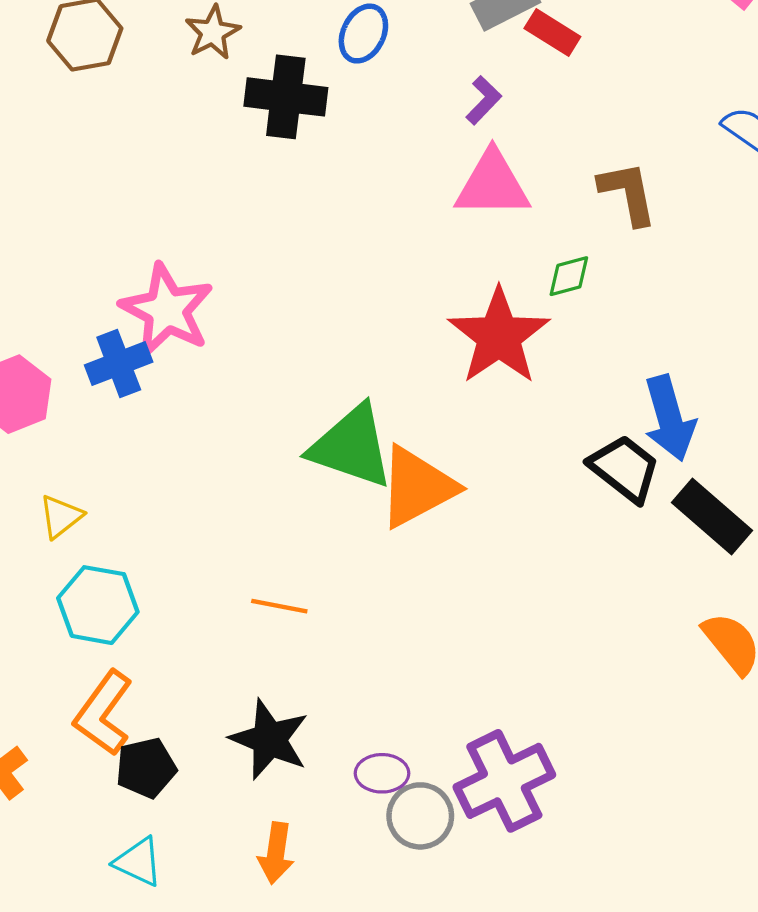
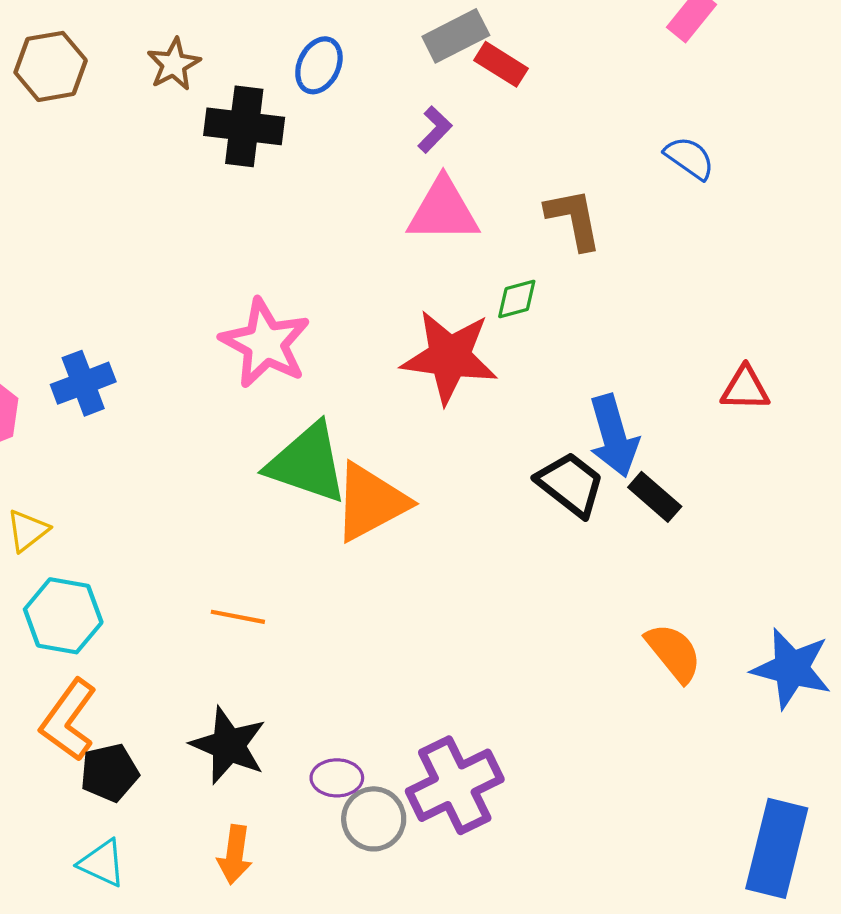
pink star: (167, 310) -> (265, 343), moved
red star: (499, 336) -> (449, 357), turned -30
black rectangle: (712, 517) -> (655, 497), moved, size x0.7

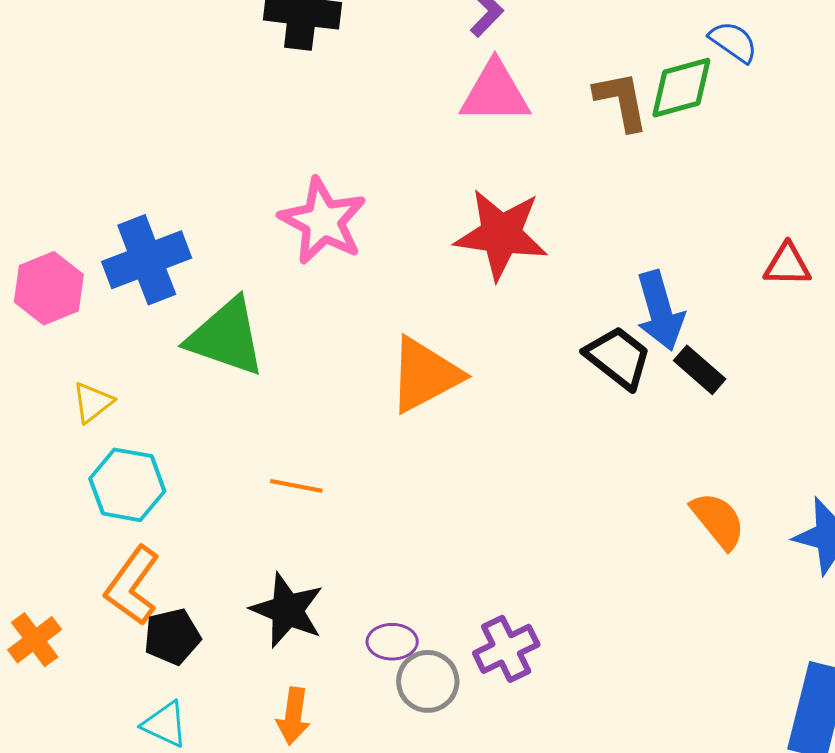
green diamond: (517, 299) -> (681, 88), moved, size x1.6
blue cross: (83, 383) -> (147, 260), size x1.4
green triangle: (307, 463) -> (226, 337), moved
purple cross: (455, 785) -> (506, 649), size x0.7

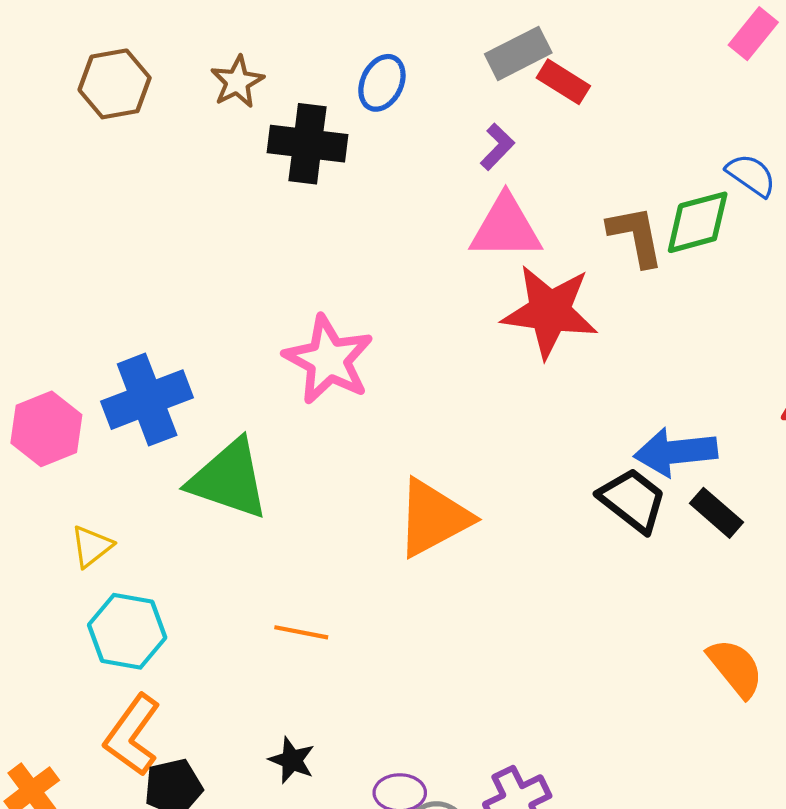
red star: (501, 234) -> (550, 311), moved
blue arrow: (660, 311) -> (676, 452), turned 100
black star: (287, 610) -> (292, 760), size x0.6

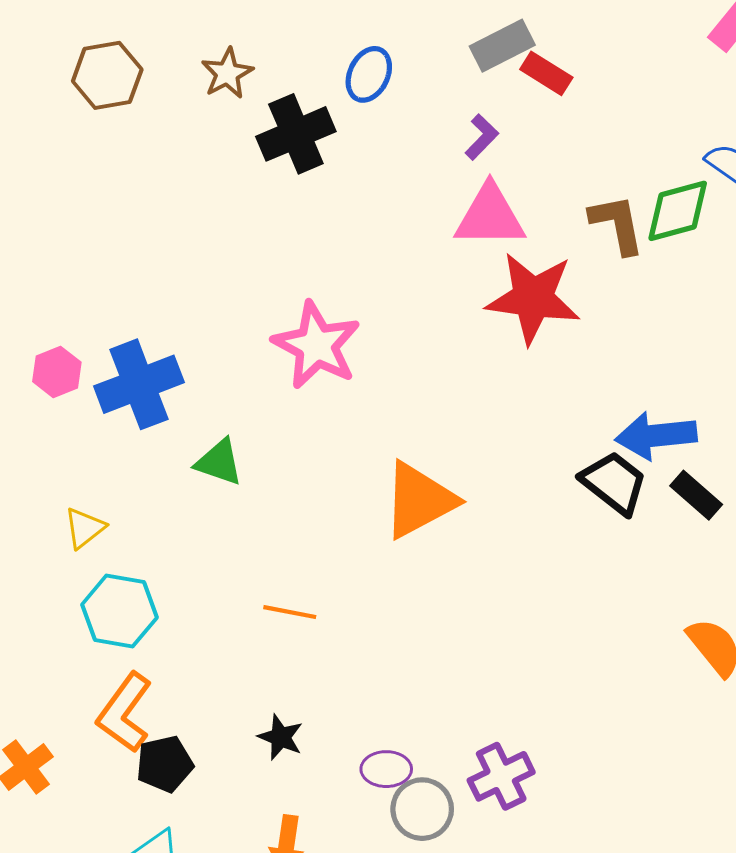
black cross: (307, 144) -> (296, 134), turned -30
pink hexagon: (46, 429) -> (57, 372), moved, size x0.7
green triangle: (229, 479) -> (219, 462), size x0.6

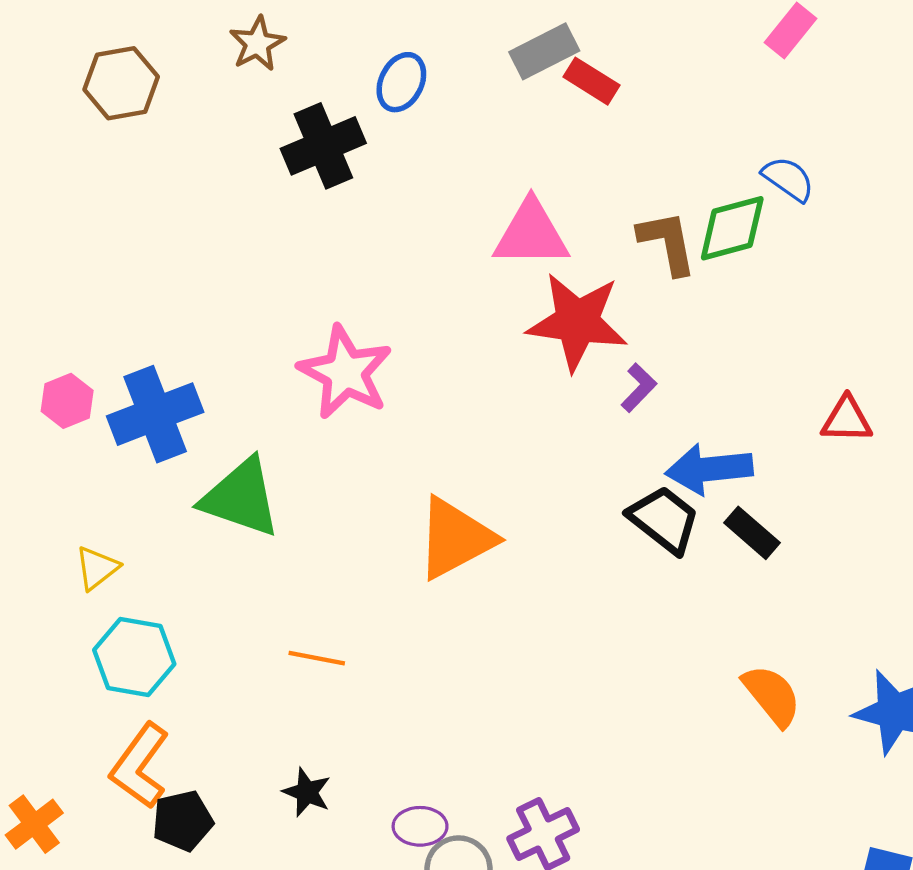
brown star: (227, 73) -> (257, 44), moved
purple L-shape: (482, 137) -> (639, 388), moved
green triangle: (219, 462) -> (241, 498), size x1.6

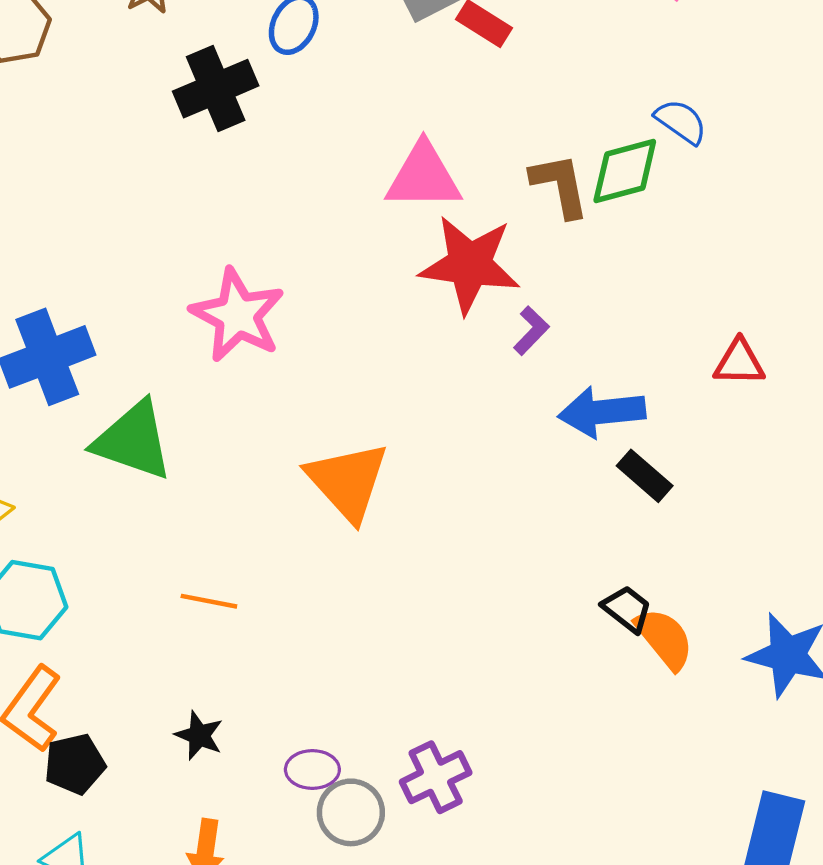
black trapezoid: (664, 520) -> (627, 609), moved, size x0.7
orange triangle: (455, 538) -> (348, 481), turned -44

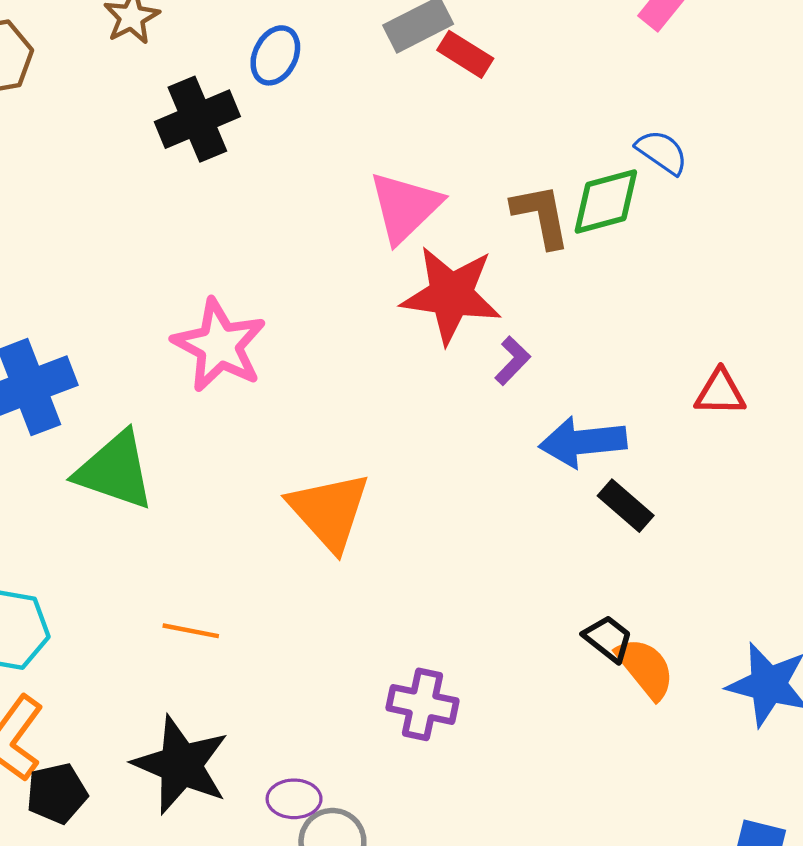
pink triangle: (423, 177) -> (405, 207), turned -44
black star: (199, 735) -> (181, 765), size x2.0
purple cross: (436, 777) -> (422, 704), moved, turned 38

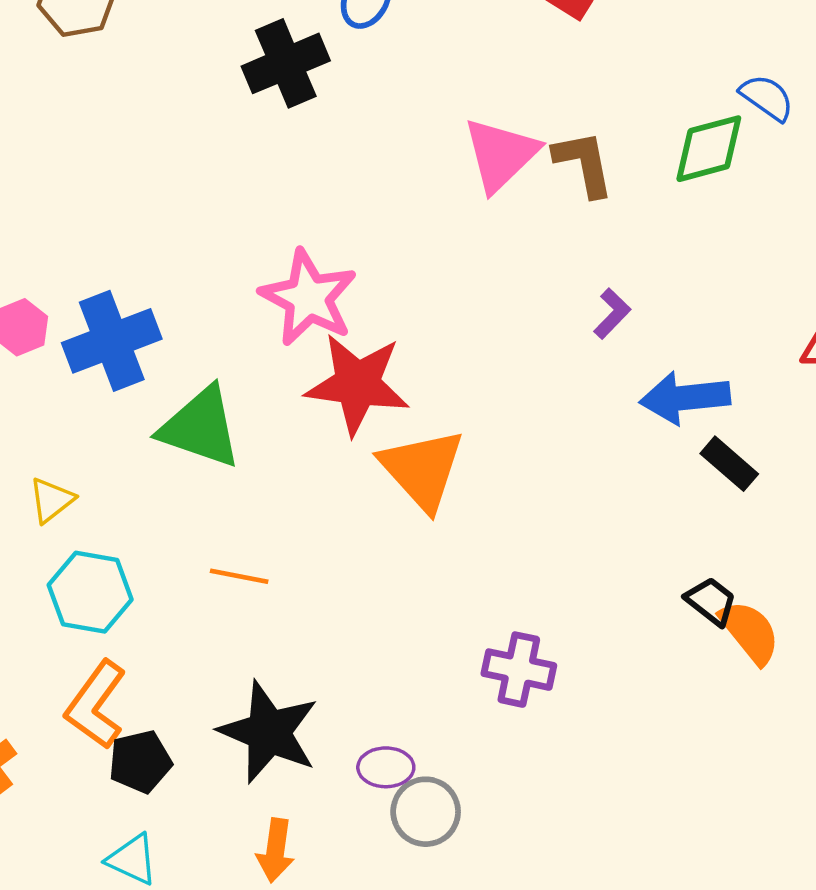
brown L-shape: (541, 216) -> (584, 163), moved
red star: (451, 295) -> (357, 384), moved
orange line: (191, 631) -> (239, 576), moved

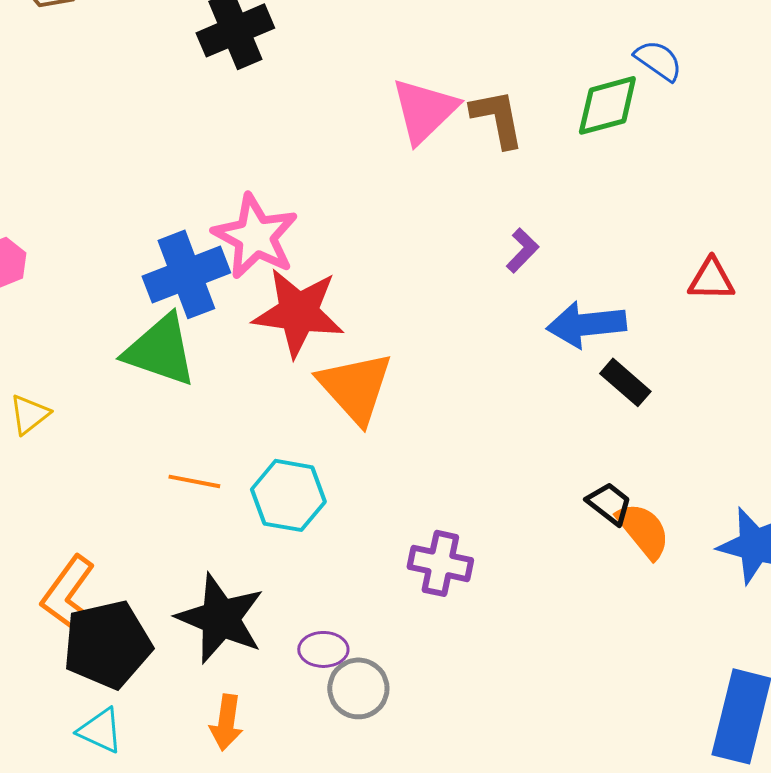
blue cross: (112, 341) -> (186, 274), moved
cyan hexagon: (90, 592) -> (288, 495), moved
black pentagon: (140, 762) -> (107, 644), size x1.6

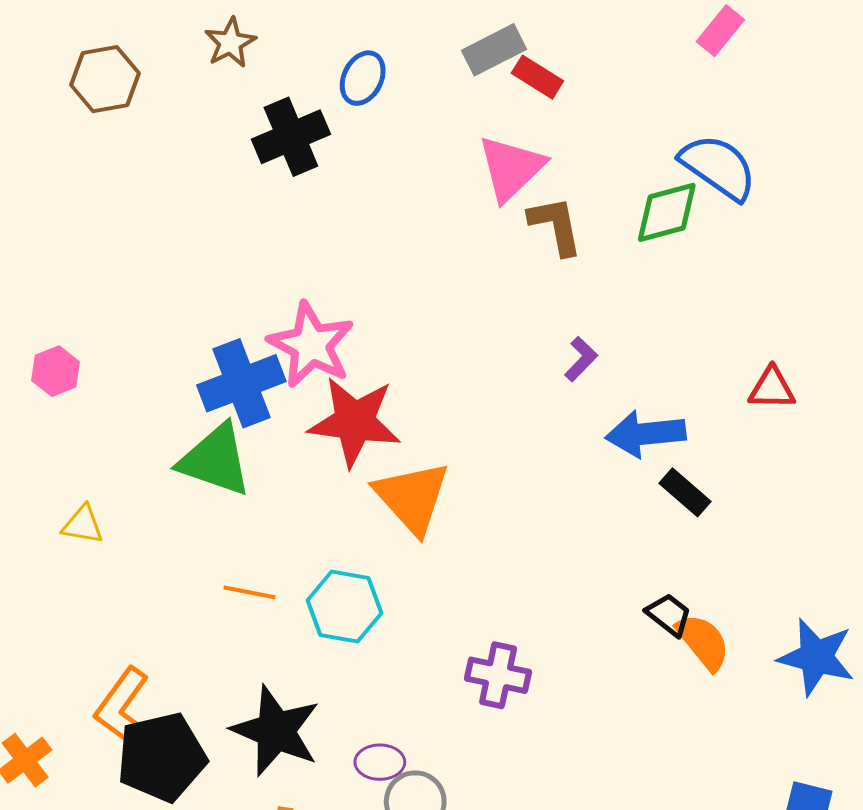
blue semicircle: (658, 60) -> (718, 167), size x1.6
pink triangle: (424, 110) -> (511, 168), moved
yellow triangle: (29, 414) -> (83, 525), turned 48

